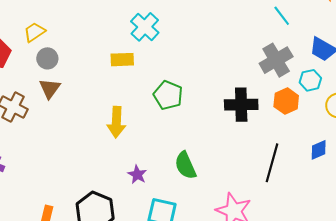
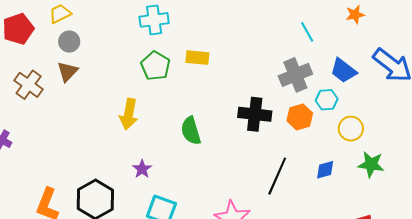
cyan cross: (145, 27) -> (154, 20), moved, turned 32
yellow rectangle: (122, 60) -> (197, 58), moved
green pentagon: (168, 95) -> (155, 66), moved
green semicircle: (185, 165) -> (191, 131), moved

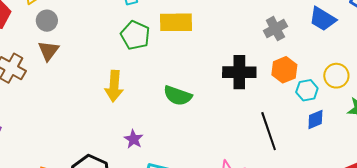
yellow rectangle: (197, 58) -> (176, 22), size x1.4
gray cross: (295, 75) -> (275, 29), size x0.7
cyan hexagon: (327, 100) -> (307, 90), moved
green semicircle: (191, 131) -> (178, 96), turned -48
black line: (277, 176) -> (269, 131), turned -36

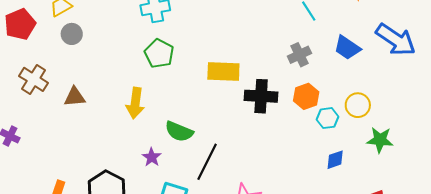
yellow rectangle: (176, 22) -> (223, 72), moved
brown triangle: (48, 51) -> (75, 97), moved, turned 45
green semicircle: (178, 96) -> (179, 131), moved
blue diamond: (315, 119) -> (335, 160), moved
black line: (269, 131) -> (207, 162), moved, turned 42

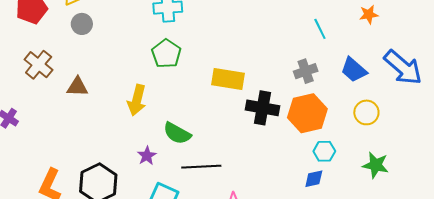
orange hexagon: (306, 96) -> (307, 113), size x1.5
yellow circle: (358, 105) -> (366, 112), moved
cyan hexagon: (328, 118) -> (324, 151), moved
blue diamond: (335, 160) -> (314, 179), moved
black line: (207, 162) -> (201, 167), turned 54

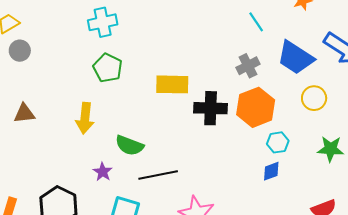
blue trapezoid: (354, 70) -> (295, 58), size x1.4

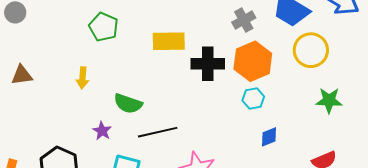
yellow circle: (314, 98) -> (311, 50), size x1.4
yellow arrow: (85, 118) -> (83, 78), size x0.7
cyan hexagon: (278, 142) -> (253, 98), moved
blue diamond: (271, 171) -> (269, 137), moved

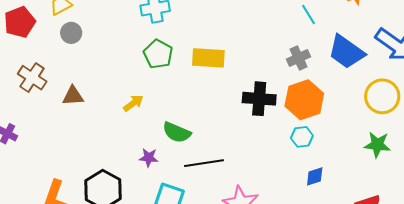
yellow rectangle: (169, 41) -> (208, 58), moved
yellow circle: (311, 50) -> (382, 96), moved
yellow arrow: (83, 78) -> (133, 103), turned -135
purple star: (102, 131) -> (149, 158), turned -30

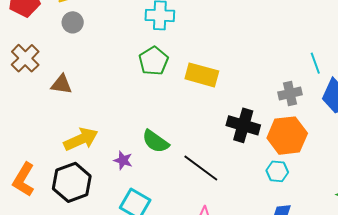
cyan line: (309, 14) -> (315, 63), moved
yellow arrow: (133, 103) -> (81, 139), moved, size x1.6
black line: (204, 163) -> (201, 168), moved, turned 33

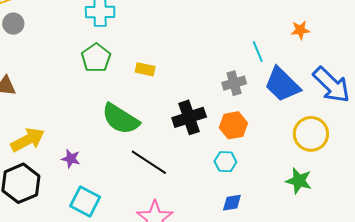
yellow rectangle: (202, 75) -> (145, 69), size x0.6
black cross: (243, 125) -> (189, 117), turned -32
orange hexagon: (287, 136) -> (233, 125), size x0.7
green semicircle: (156, 141) -> (120, 119), moved, size x1.4

